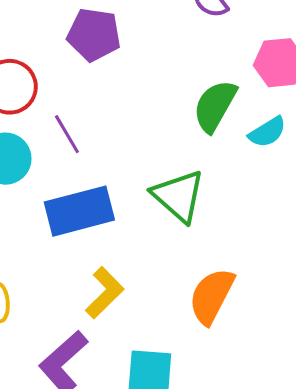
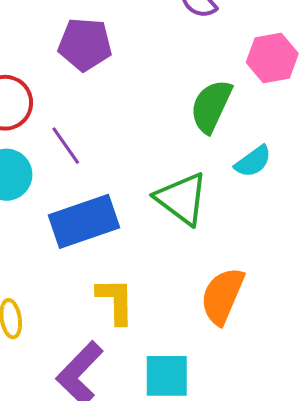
cyan semicircle: (267, 132) -> (253, 161), moved
yellow L-shape: (105, 293) -> (115, 301), turned -42

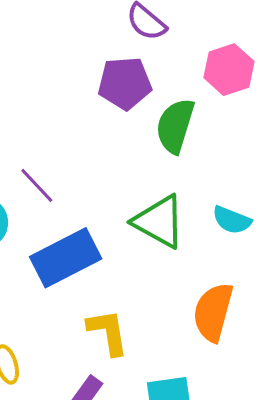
purple pentagon: (85, 44) -> (125, 83), moved
cyan semicircle: (253, 161) -> (232, 220), moved, turned 66

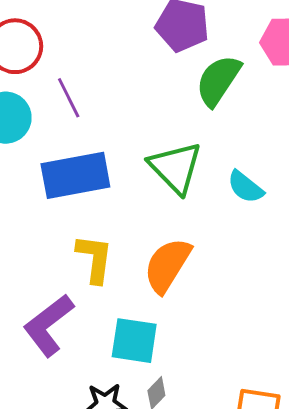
orange semicircle: (213, 312) -> (167, 265), moved

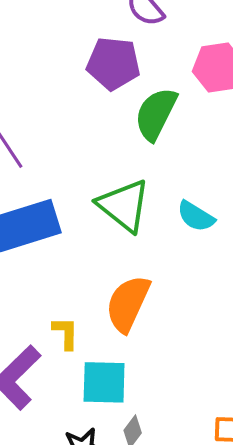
yellow L-shape: (95, 259) -> (66, 333), moved, size x0.7

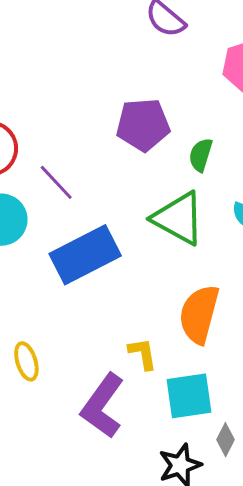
purple pentagon: (113, 63) -> (143, 125), moved
green semicircle: (156, 114) -> (201, 155), moved, size x0.6

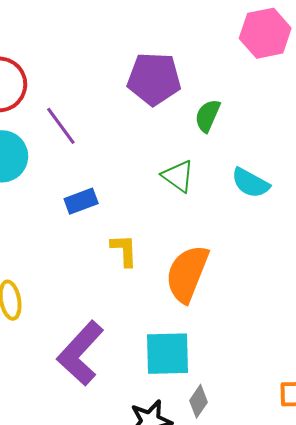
green triangle: (178, 218) -> (178, 176), size x0.6
blue rectangle: (85, 255) -> (81, 201), size x0.5
yellow L-shape: (143, 354) -> (124, 250), moved

